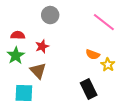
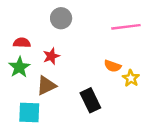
pink line: (104, 22) -> (126, 27), turned -45
brown triangle: (38, 71) -> (46, 86), turned 48
black rectangle: (89, 89) -> (90, 100), moved

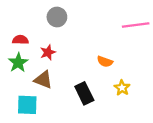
pink line: (126, 27) -> (136, 25), moved
yellow star: (131, 78) -> (122, 88), moved
brown triangle: (46, 86) -> (43, 80), turned 48

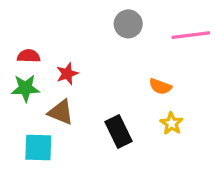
gray circle: (57, 17) -> (128, 24), moved
orange semicircle: (105, 62) -> (160, 86), moved
green star: (18, 63) -> (25, 88), turned 30

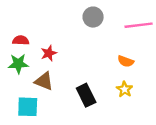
orange semicircle: (160, 86) -> (126, 61), moved

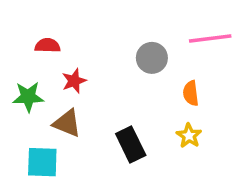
gray circle: (93, 17) -> (152, 58), moved
red semicircle: (21, 40) -> (48, 46), moved
orange semicircle: (126, 61) -> (191, 93), turned 63

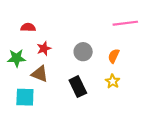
gray circle: (152, 58) -> (83, 52), moved
orange semicircle: (191, 93) -> (114, 56), turned 32

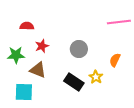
orange semicircle: (114, 56) -> (115, 60), moved
yellow star: (113, 81) -> (96, 77), moved
black rectangle: (78, 87) -> (74, 82), turned -30

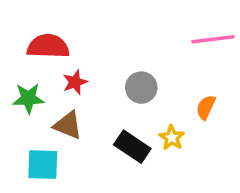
red semicircle: (27, 26) -> (48, 46), size x1.6

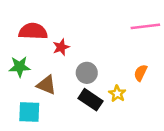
red star: (75, 82) -> (61, 47), moved
gray circle: (141, 88) -> (87, 73), moved

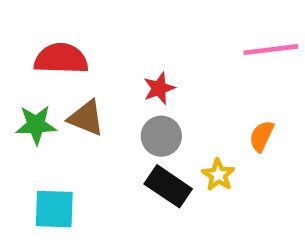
red star: (61, 47) -> (159, 88), moved
brown triangle: (46, 85) -> (86, 118), moved

